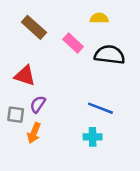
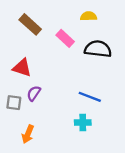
orange arrow: (34, 133) -> (28, 134), moved

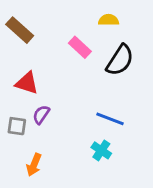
brown rectangle: (30, 24) -> (20, 30), moved
black semicircle: (98, 49) -> (120, 60), turned 116
cyan cross: (83, 123) -> (101, 150), turned 35

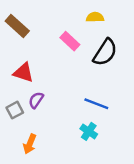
gray square: (17, 126) -> (15, 110), turned -36

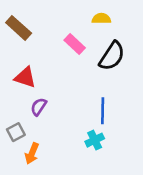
blue line: (96, 104) -> (103, 111), turned 70
gray square: (15, 110) -> (16, 132), moved
cyan cross: (89, 131) -> (95, 140), turned 30

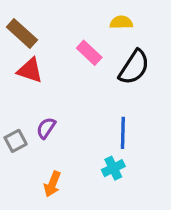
red triangle: (25, 77) -> (30, 70), moved
gray square: (16, 132) -> (16, 141), moved
orange arrow: (32, 153) -> (52, 184), moved

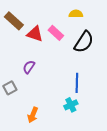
red triangle: (30, 70) -> (35, 34), moved
purple semicircle: (46, 128) -> (29, 67), moved

